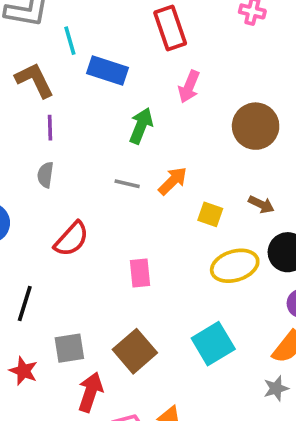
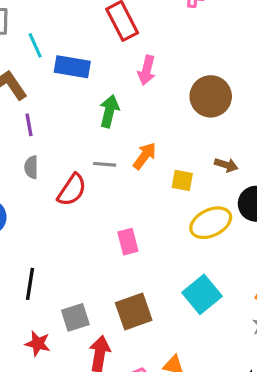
red semicircle: (72, 239) -> (72, 190), moved
brown square: (135, 351) -> (134, 311), turned 30

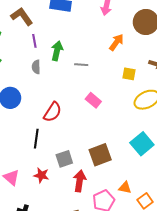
green arrow: (109, 111) -> (57, 51), moved
orange arrow: (145, 156) -> (116, 42), moved
red semicircle: (72, 190) -> (53, 112), moved
pink rectangle: (128, 242) -> (93, 100), moved, turned -35

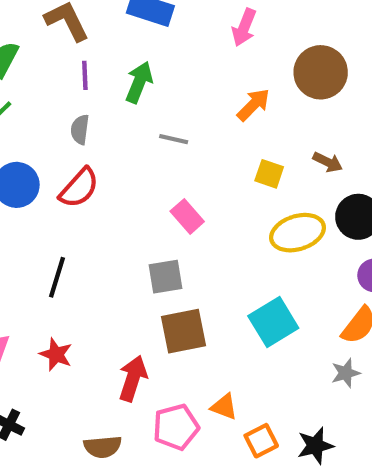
green arrow: (57, 51) -> (139, 82), moved
red semicircle: (53, 112) -> (79, 188), moved
gray square: (64, 159) -> (165, 277), moved

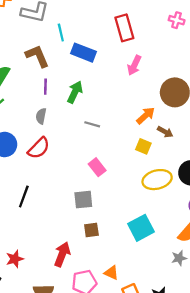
orange arrow: (253, 105) -> (146, 116), moved
brown arrow: (328, 162) -> (165, 132), moved
brown square: (184, 331) -> (91, 230), size x0.6
red star: (56, 354) -> (15, 259), moved, turned 30

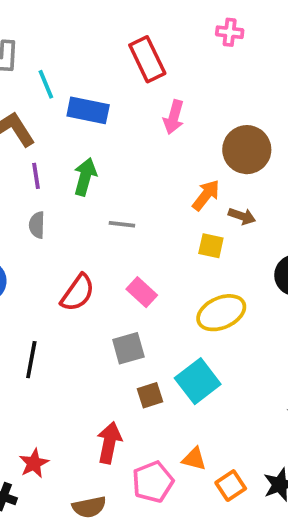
red semicircle: (39, 148) -> (78, 293), moved
yellow ellipse: (157, 180) -> (221, 313), moved
cyan square: (141, 228) -> (198, 381), moved

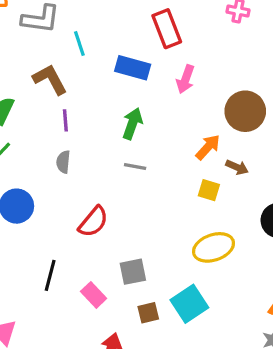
blue rectangle: (88, 110) -> (133, 68), moved
green arrow: (85, 177) -> (132, 124), moved
pink rectangle: (142, 292) -> (94, 295), moved

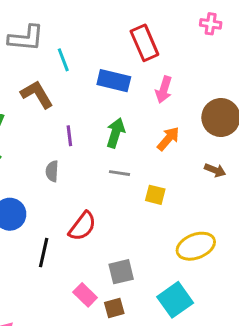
purple line: (65, 120) -> (69, 136), moved
orange arrow: (208, 147) -> (168, 139), moved
yellow square: (209, 190) -> (155, 195), moved
black line: (50, 275) -> (44, 253), moved
brown square: (148, 313) -> (114, 308), moved

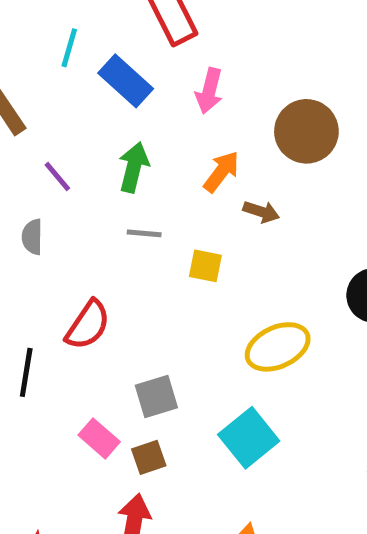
cyan line: (63, 60) -> (69, 48), moved, turned 40
blue rectangle: (114, 81) -> (126, 81), turned 32
purple line: (69, 136) -> (57, 176), turned -30
brown arrow: (215, 170) -> (261, 212), moved

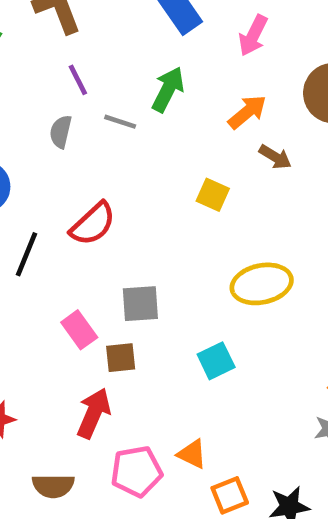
purple line: (57, 176) -> (78, 80), moved
gray line: (144, 233) -> (120, 122), moved
cyan square: (249, 438) -> (216, 361), size x0.7

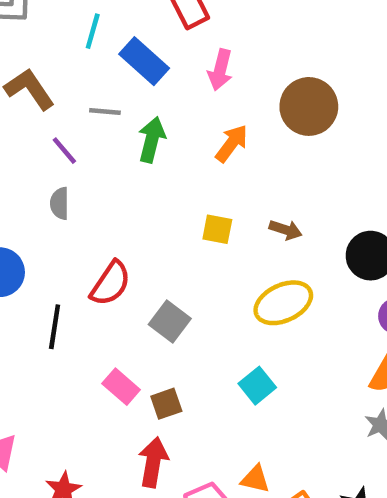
gray line: (120, 122) -> (105, 111), moved
brown arrow: (275, 157) -> (286, 230), moved
gray square: (140, 304) -> (170, 321), moved, turned -36

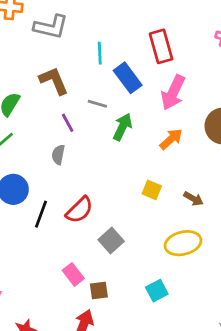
cyan line: (93, 31) -> (100, 53), turned -30
pink arrow: (220, 70) -> (173, 93), size x1.4
black line: (55, 327) -> (41, 214), moved

